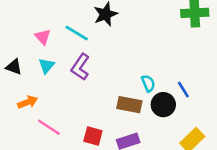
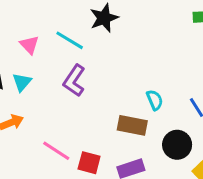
cyan triangle: (46, 66) -> (22, 82), moved
black circle: (163, 105) -> (177, 145), moved
pink line: (49, 127) -> (56, 151), moved

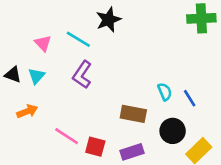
cyan semicircle: (155, 100) -> (165, 92), moved

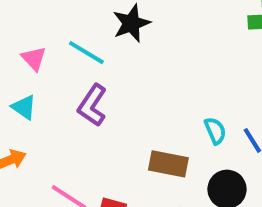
cyan triangle: (36, 76) -> (24, 107), turned -36

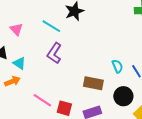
pink triangle: (34, 58) -> (16, 29), moved
cyan triangle: (24, 107) -> (19, 63), moved

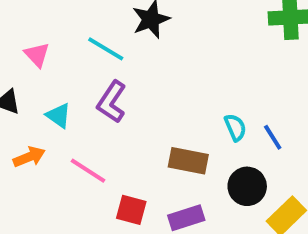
cyan triangle: (19, 63) -> (59, 116), moved
pink line: (42, 100) -> (88, 171), moved

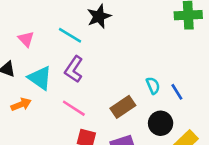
cyan triangle: (59, 116) -> (40, 78), size x1.5
brown rectangle: (188, 161) -> (123, 107), turned -45
pink line: (88, 171) -> (74, 108), moved

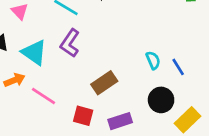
brown rectangle: (123, 107) -> (104, 83), moved
pink line: (74, 108) -> (43, 96), moved

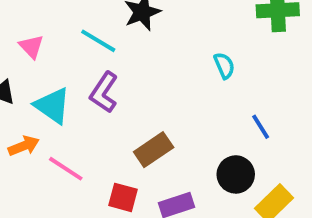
cyan semicircle: (153, 60) -> (224, 66), moved

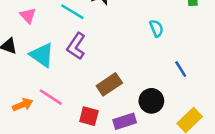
orange arrow: (24, 146) -> (23, 105), moved
black circle: (236, 174) -> (151, 101), moved

